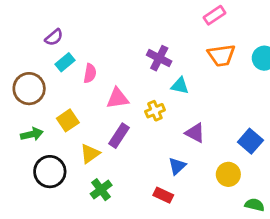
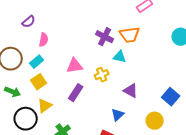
orange trapezoid: (221, 55) -> (130, 35), moved
cyan rectangle: (65, 62) -> (37, 62), moved
pink semicircle: (90, 73) -> (44, 40), moved
green arrow: (32, 134) -> (13, 92), turned 35
yellow triangle: (90, 154) -> (45, 106), moved

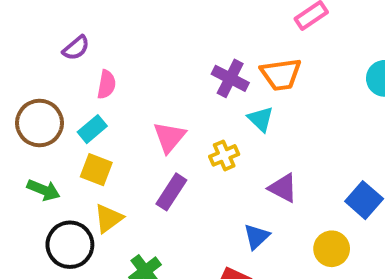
cyan triangle: (120, 57) -> (261, 119), turned 32
pink triangle: (75, 66) -> (169, 137), turned -42
yellow square: (39, 82) -> (96, 170), turned -35

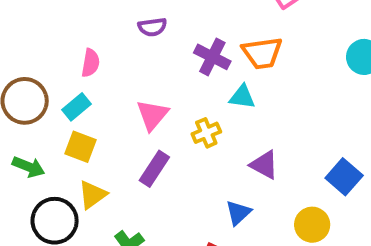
purple semicircle: (76, 48) -> (152, 27), moved, turned 32
cyan triangle: (261, 119) -> (242, 97), turned -36

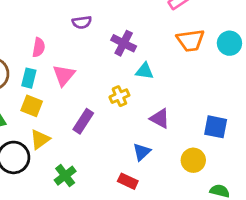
orange trapezoid: (262, 53) -> (190, 40), moved
cyan rectangle: (77, 107) -> (29, 78), turned -36
pink triangle: (152, 115) -> (64, 75), moved
blue square: (344, 177) -> (216, 127), turned -30

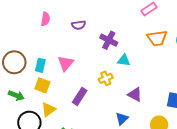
pink semicircle: (39, 47) -> (45, 19), moved

